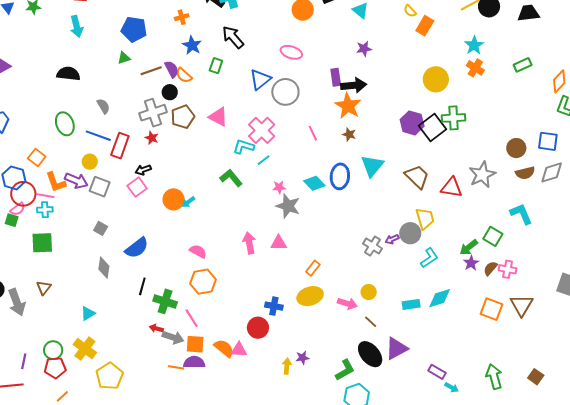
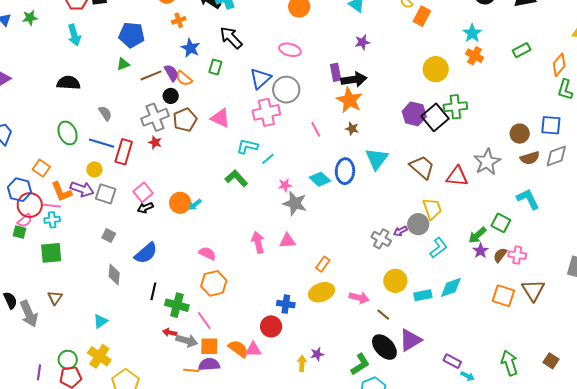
pink cross: (262, 130) -> (266, 112), moved, turned 36
black arrow: (143, 170) -> (145, 208), moved
yellow circle: (369, 292) -> (395, 281), moved, size x1.5

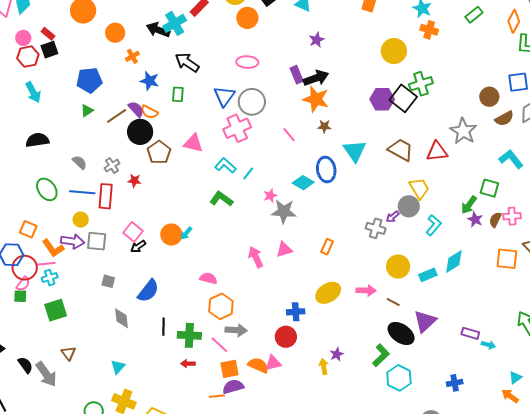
black circle: (171, 96) -> (140, 132), size x1.6
gray cross: (155, 117) -> (112, 166), moved, size x0.6
cyan L-shape: (247, 146) -> (225, 165), turned 40
orange rectangle: (323, 264) -> (327, 247), moved
gray arrow: (187, 341) -> (236, 330), moved

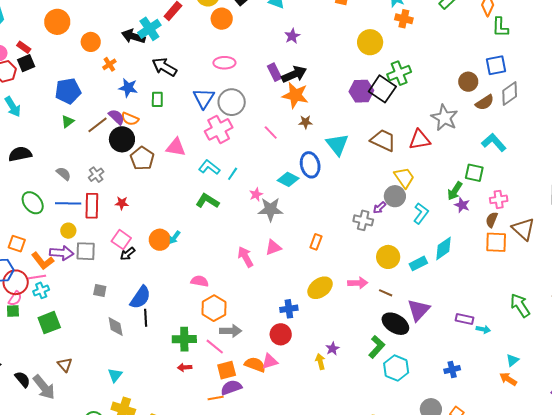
red star: (134, 181) -> (122, 203), moved
brown semicircle: (495, 220) -> (492, 220), moved
black line: (163, 327) -> (146, 318), moved

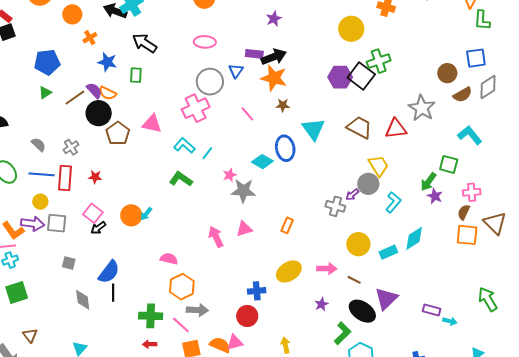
purple rectangle: (275, 72) -> (254, 54), turned -60
blue triangle: (204, 98) -> (236, 71), moved, size x0.7
purple star: (332, 349) -> (321, 304), moved

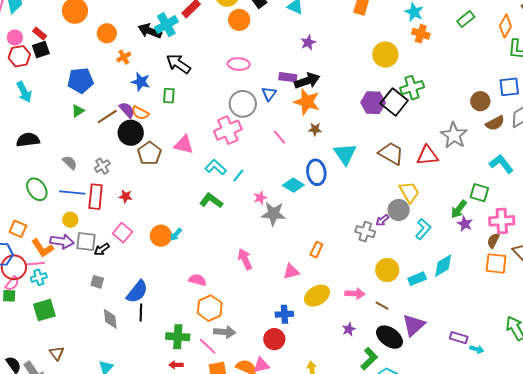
pink cross: (472, 192) -> (502, 221), size x1.4
black arrow: (98, 228) -> (102, 249), moved
pink triangle: (244, 229) -> (291, 272), moved

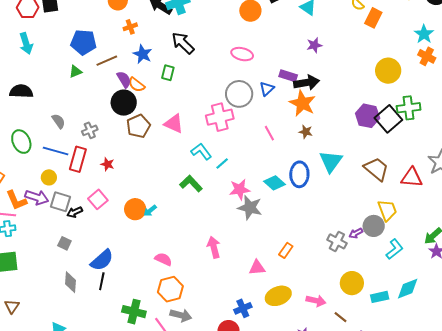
brown line: (107, 117) -> (107, 61), moved
pink star: (260, 198) -> (240, 189), size x1.5
blue cross: (284, 314) -> (243, 308), turned -30

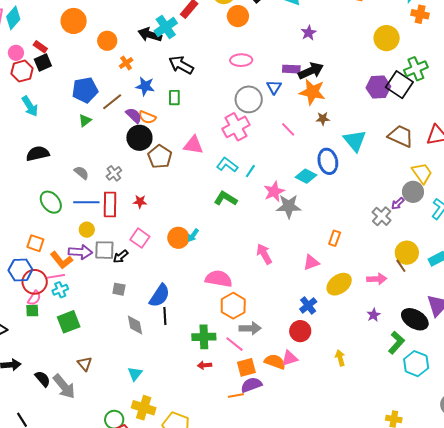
gray cross: (337, 241) -> (382, 216), turned 30
pink semicircle: (163, 259) -> (219, 279), size x1.5
brown line: (340, 317) -> (401, 266), moved, turned 32

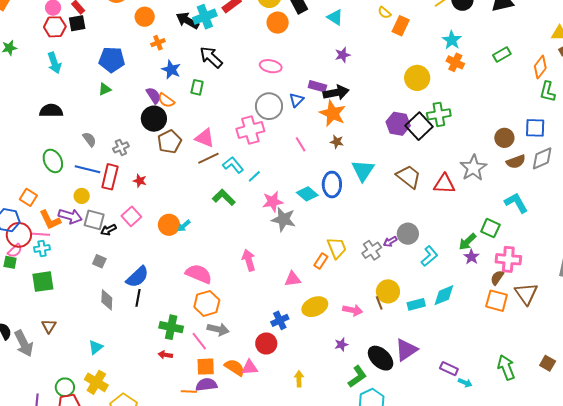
brown line: (112, 102) -> (208, 158), moved
yellow trapezoid: (422, 173) -> (337, 248), moved

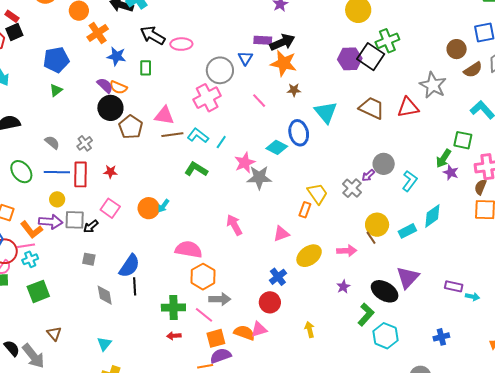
orange cross: (158, 43) -> (98, 33), size x1.5
pink ellipse: (271, 66) -> (181, 44), moved
brown line: (208, 158) -> (172, 135), turned 30

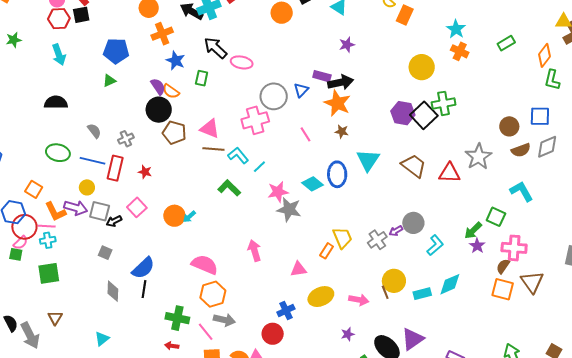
brown pentagon: (131, 127) -> (174, 133), turned -30
green ellipse: (21, 172) -> (58, 153), turned -50

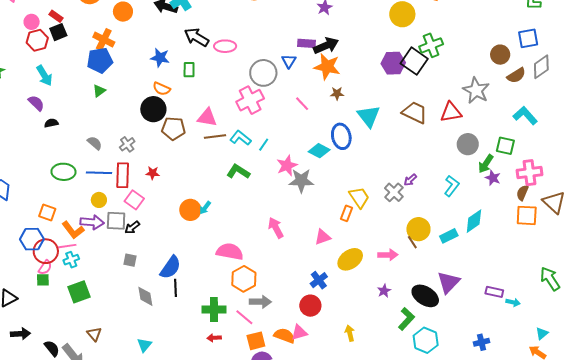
orange cross: (162, 34) -> (104, 40), moved, turned -30
purple semicircle: (158, 87) -> (36, 103), moved
black semicircle: (56, 102) -> (51, 123), size x0.6
pink square: (137, 207) -> (134, 200), moved
gray circle: (413, 223) -> (468, 144), moved

